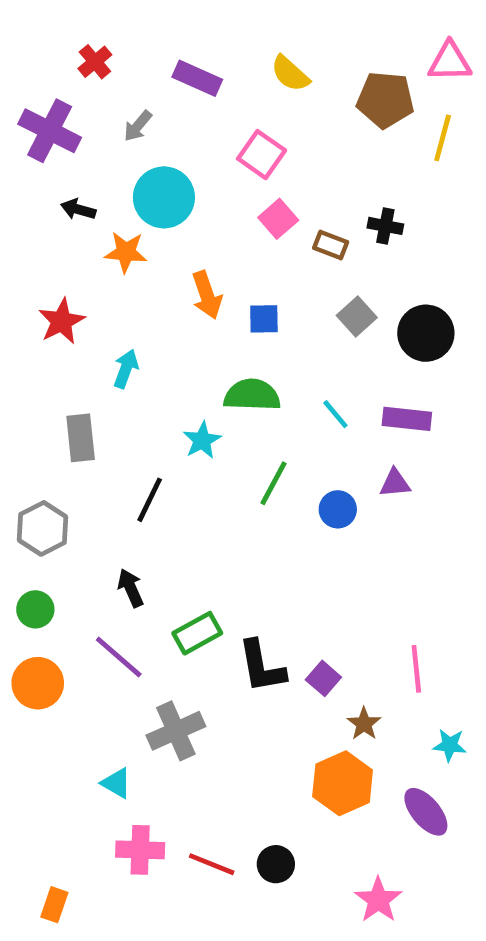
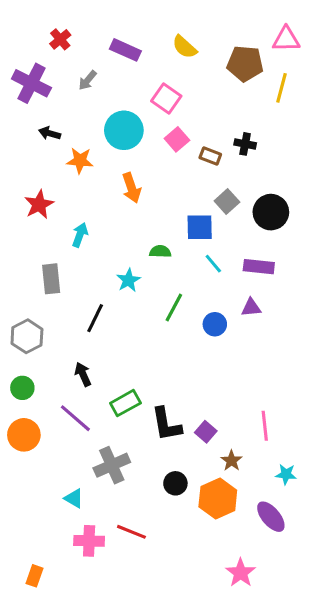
cyan circle: (164, 197) -> (124, 130), moved
blue square: (264, 319) -> (200, 227), moved, size x1.4
green semicircle: (252, 395) -> (160, 251), size x0.6
red line: (212, 864) -> (131, 532), moved
black circle: (276, 864) -> (175, 483), moved

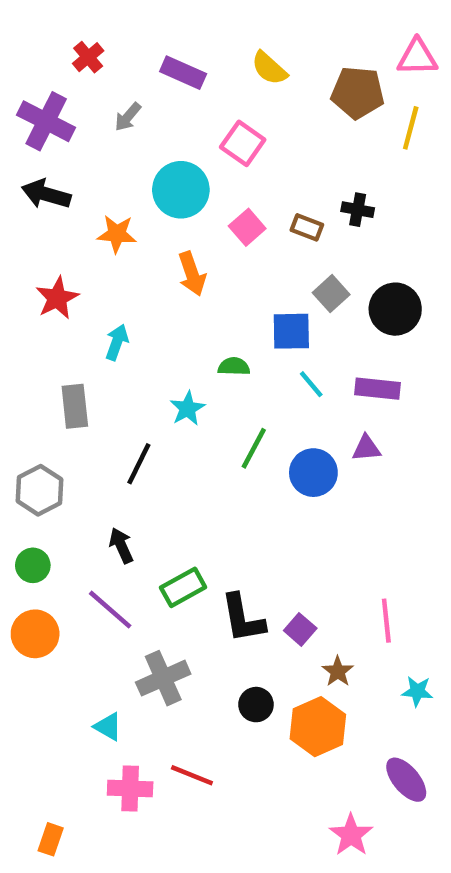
black arrow: (50, 133) -> (46, 194), moved, size x1.5
pink square: (177, 139) -> (247, 227), moved
blue circle: (215, 324) -> (313, 473), size x1.4
purple ellipse: (271, 517) -> (406, 780), moved

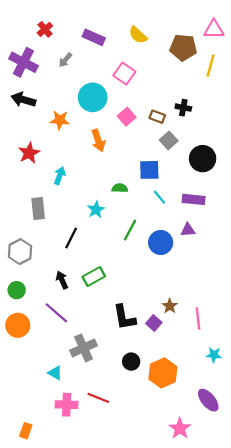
gray square: (331, 294) -> (169, 140), moved
green rectangle: (183, 587) -> (94, 277), moved
brown star: (338, 671) -> (170, 306), moved

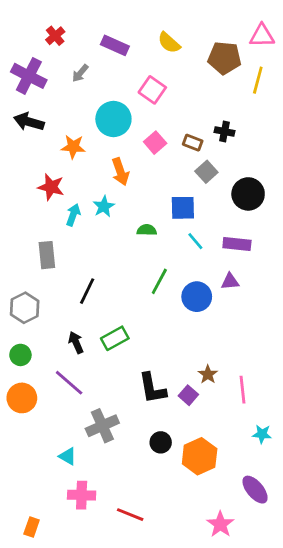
red star: (29, 153) -> (51, 187), moved, turned -30
cyan star: (96, 210) -> (104, 206), moved
red line: (98, 398) -> (130, 515), moved

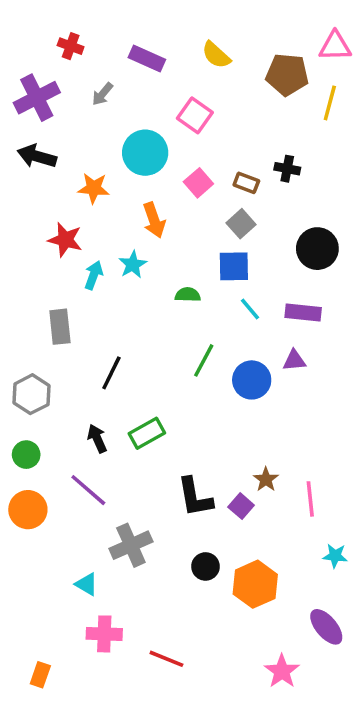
red cross: (55, 36) -> (71, 46), turned -30
purple cross: (29, 76) -> (37, 98), turned 36
gray square: (206, 172) -> (241, 224), moved

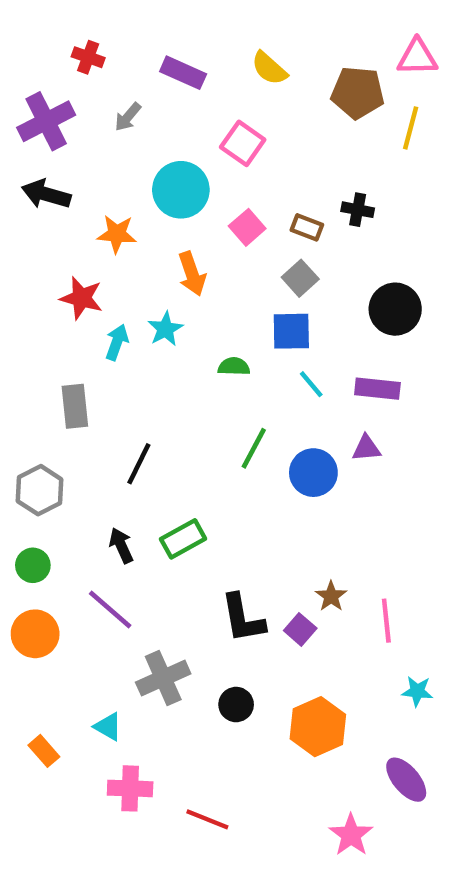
black circle: (206, 566) -> (236, 705), moved
orange rectangle: (40, 675) -> (44, 751), moved, turned -60

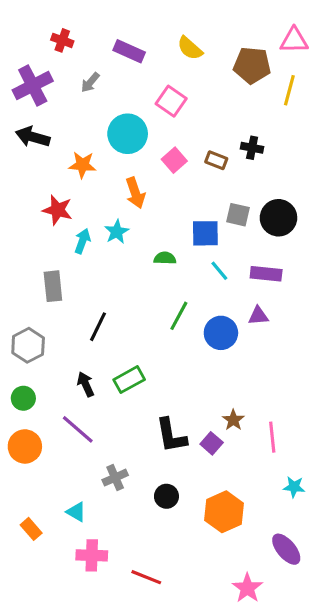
gray square: (300, 278) -> (238, 215), moved, turned -35
gray cross: (163, 678) -> (115, 478), size x0.7

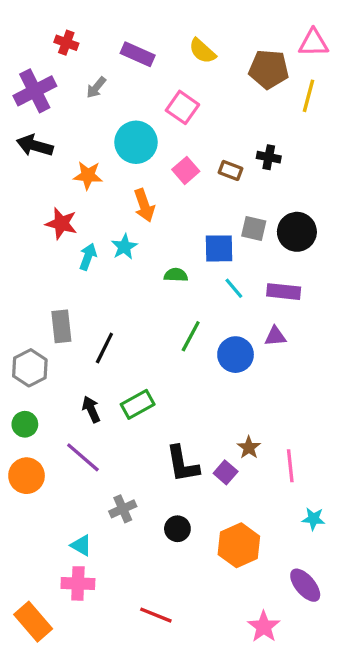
gray rectangle: (53, 286) -> (61, 326), moved
orange rectangle: (31, 529) -> (33, 622), moved, size x1.6
pink cross: (92, 555) -> (78, 583), moved

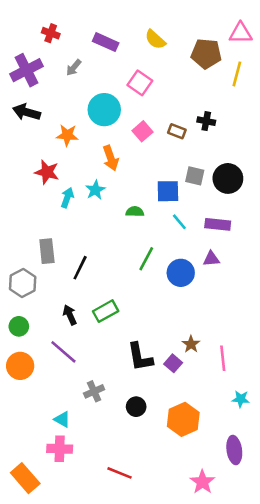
purple ellipse: (305, 585) -> (234, 450), turned 32

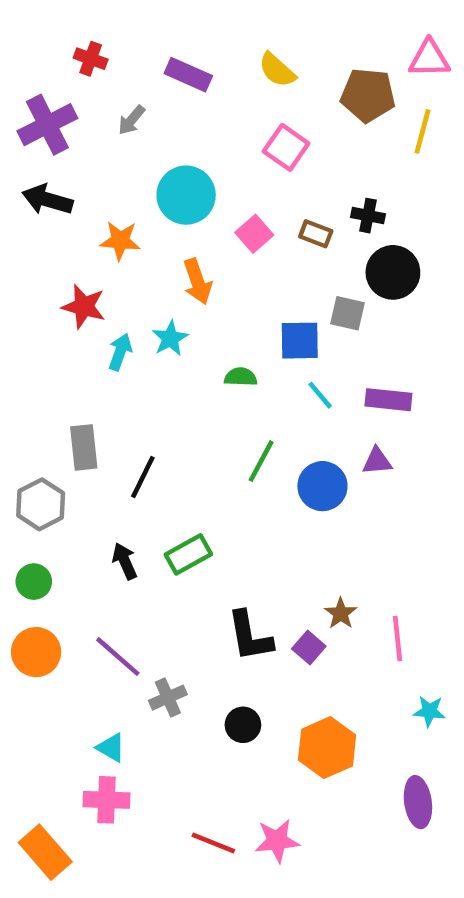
pink square: (140, 83) -> (286, 147), moved
black circle: (228, 178) -> (393, 272), moved
purple line: (63, 352) -> (118, 657), moved
pink star: (202, 482) -> (277, 841), moved, turned 30

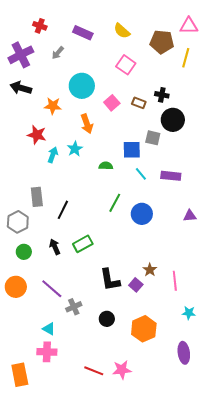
purple triangle: (377, 461) -> (190, 216), moved
green circle: (34, 582) -> (24, 252), moved
orange rectangle: (45, 852) -> (20, 375), turned 30

